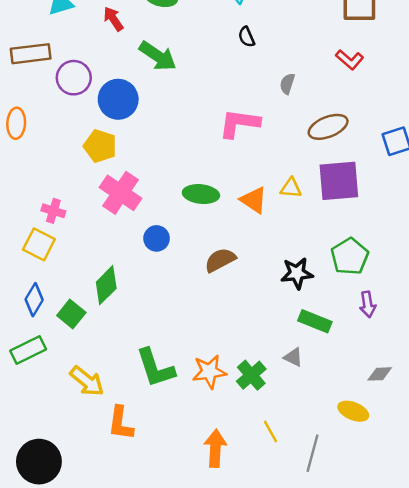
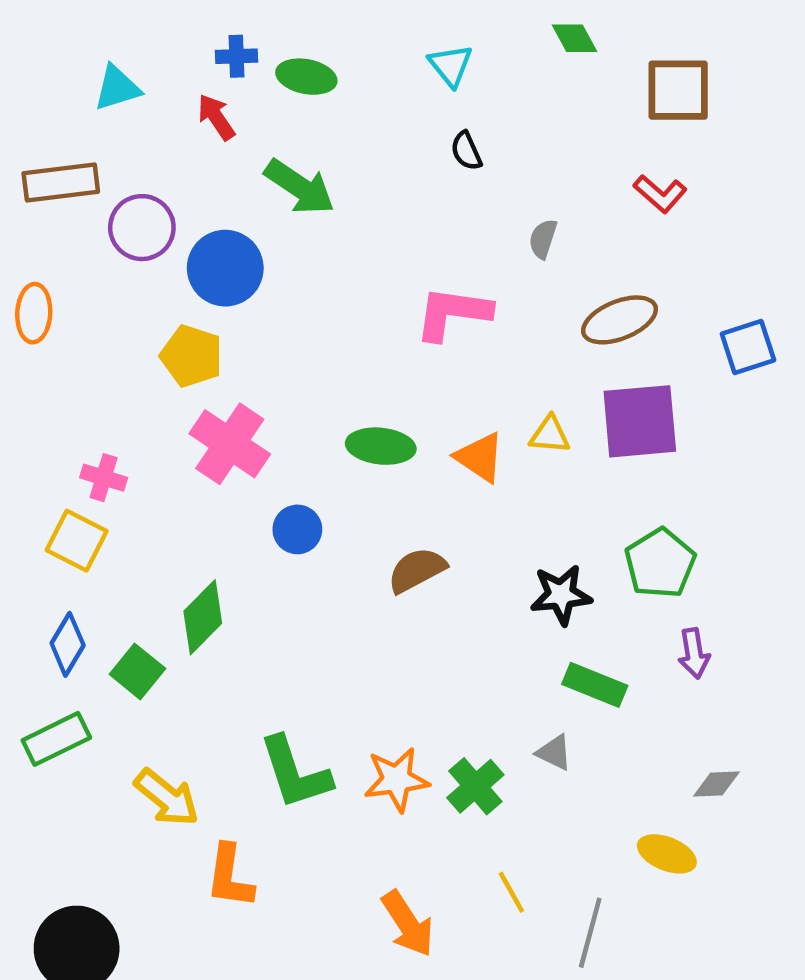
orange arrow: (215, 448) -> (408, 924), turned 144

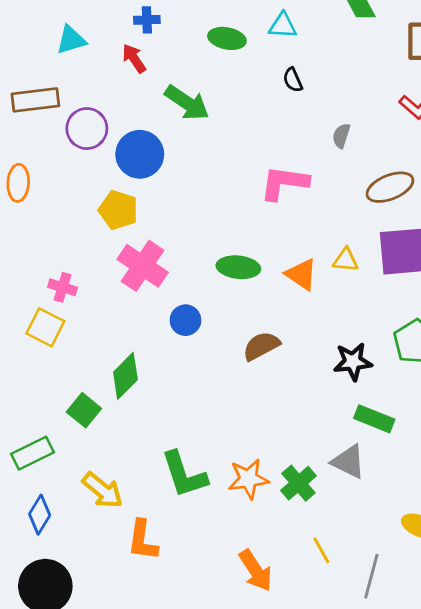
cyan triangle: (451, 65) -> (283, 26), turned -48
green ellipse: (306, 77) -> (227, 38), moved
blue diamond: (68, 644) -> (40, 515), moved
gray triangle: (554, 752) -> (348, 462), size x1.5

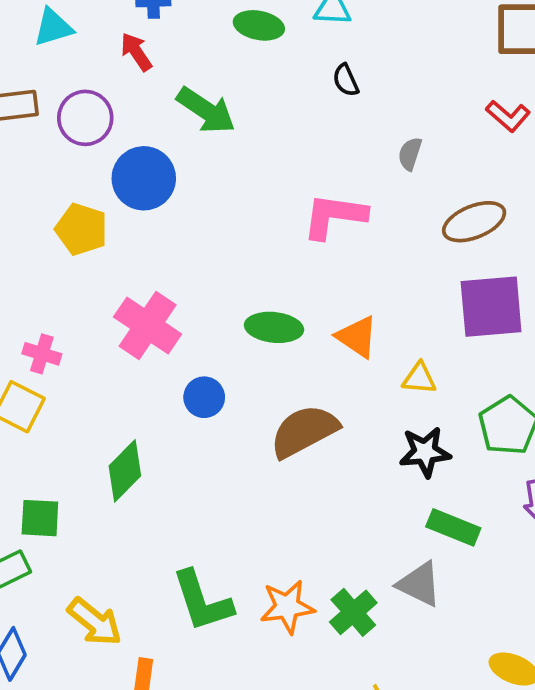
purple circle: (87, 129) -> (85, 118), moved
yellow pentagon: (118, 210) -> (81, 229), moved
yellow triangle: (346, 260) -> (419, 378), moved
brown semicircle: (261, 346) -> (304, 431), size x1.4
green square: (84, 410) -> (40, 518), moved, turned -36

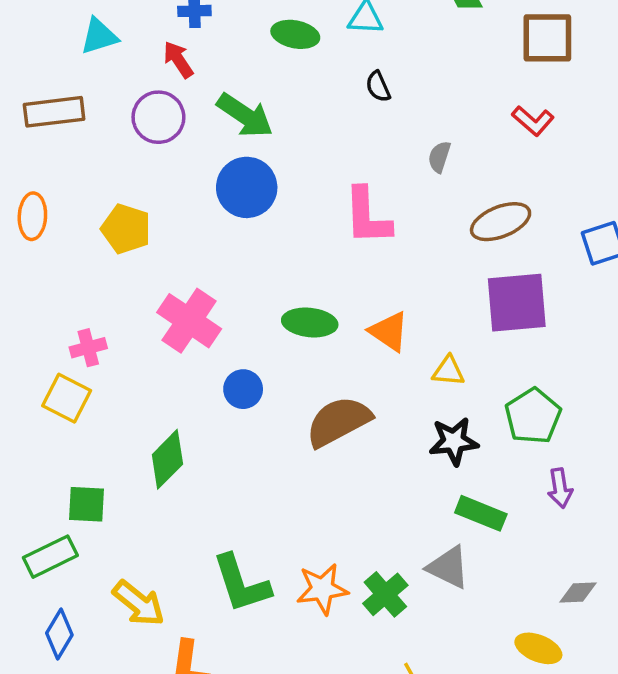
purple circle: (85, 118) -> (158, 117), moved
blue circle: (144, 178) -> (247, 187), moved
pink L-shape: (334, 216) -> (367, 216), turned -100
pink cross: (42, 354) -> (88, 348), turned -32

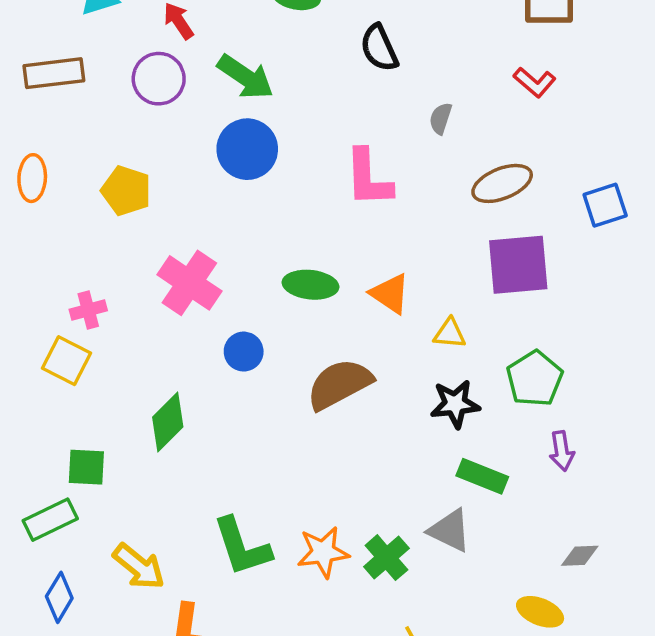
black semicircle: (378, 87) -> (379, 48), size x1.5

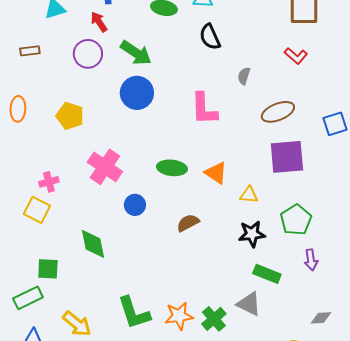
brown rectangle: (54, 73) -> (30, 51), size x0.6
brown semicircle: (339, 384) -> (188, 223), size x0.6
green diamond: (168, 422) -> (93, 244), turned -56

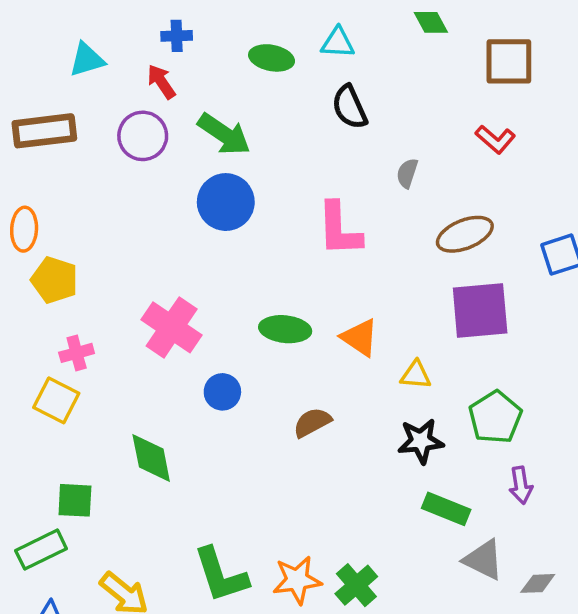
brown rectangle: (30, 51) -> (44, 131), size x1.8
yellow pentagon: (70, 116) -> (55, 280), moved
gray triangle: (249, 304) -> (483, 560), moved

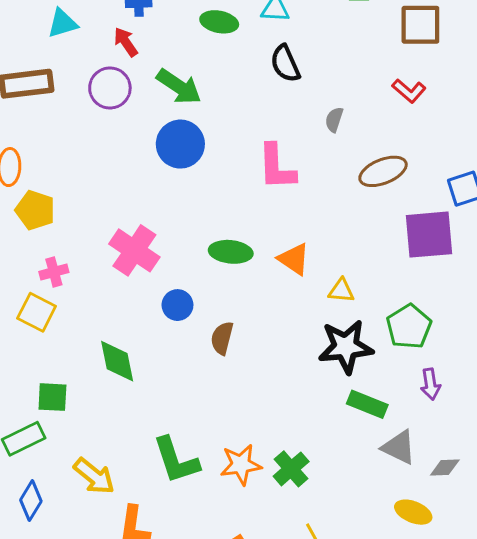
purple square: (480, 311) -> (429, 235), moved
brown semicircle: (312, 422) -> (222, 338), moved, turned -48
black star: (421, 441) -> (346, 347), size x1.4

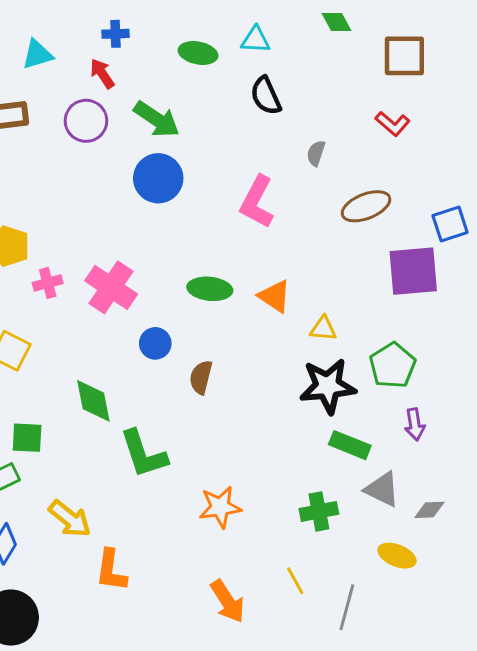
pink L-shape: (277, 167) -> (257, 202), turned 30
pink cross: (54, 272) -> (48, 283), moved
green L-shape: (176, 460) -> (143, 454), moved
green cross: (291, 469) -> (319, 511), moved, turned 30

